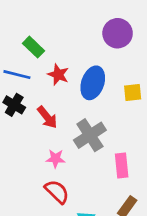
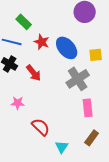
blue ellipse: (93, 83) -> (67, 48), turned -60
gray cross: (90, 135) -> (78, 79), moved
pink star: (56, 159) -> (18, 103), moved

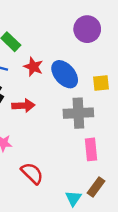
red arrow: (34, 73) -> (23, 106), turned -54
gray cross: (78, 79) -> (78, 113), turned 30
cyan triangle: (62, 147) -> (73, 198), moved

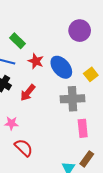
yellow square: (101, 83) -> (91, 74), turned -32
red arrow: (23, 106) -> (28, 93), turned 132
red semicircle: (32, 173) -> (24, 148), moved

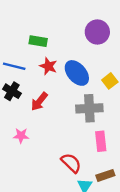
green rectangle: (17, 41) -> (38, 41), moved, turned -35
red semicircle: (24, 148) -> (71, 163), moved
brown rectangle: (87, 159) -> (105, 175), turned 35

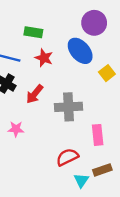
blue ellipse: (77, 73) -> (80, 51), moved
gray cross: (89, 108) -> (68, 107), moved
red semicircle: (71, 163) -> (67, 157), turned -70

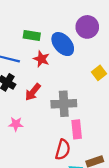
blue ellipse: (80, 51) -> (63, 44), moved
pink rectangle: (98, 135) -> (77, 129), moved
red semicircle: (67, 157) -> (63, 150), turned 132

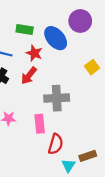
red arrow: (33, 92) -> (29, 76), moved
pink rectangle: (77, 129) -> (40, 124), moved

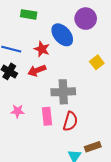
green rectangle: (25, 30) -> (29, 14), moved
red arrow: (29, 76) -> (37, 70), turned 30
red semicircle: (56, 144) -> (70, 121), moved

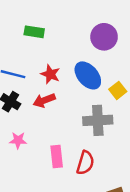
blue ellipse: (62, 35) -> (88, 75), moved
gray cross: (63, 92) -> (98, 120), moved
pink star: (17, 111) -> (18, 140), moved

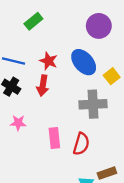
green rectangle: (34, 32) -> (33, 21), turned -48
red arrow: (44, 100) -> (43, 85), turned -60

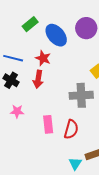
blue ellipse: (84, 62) -> (56, 35), moved

